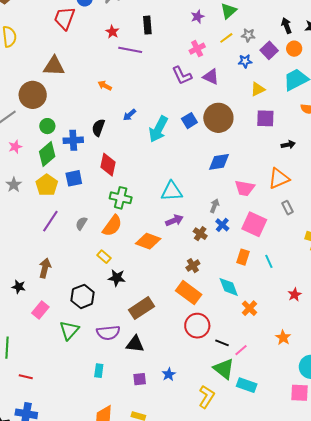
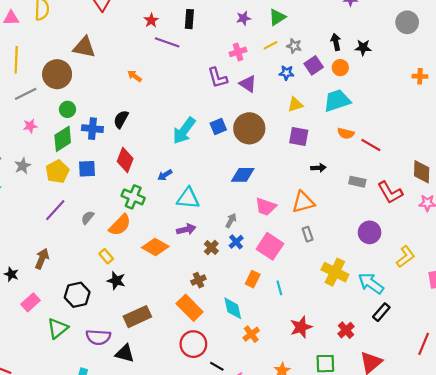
blue arrow: (129, 115) -> (165, 175), moved
red star: (295, 295) -> (301, 327), size x1.5

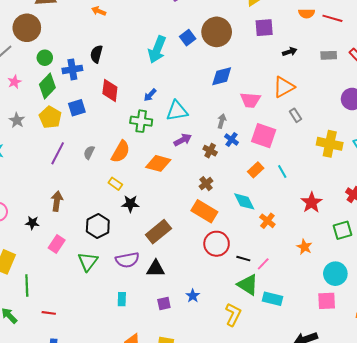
green cross: (133, 197) -> (141, 121), moved
orange rectangle: (253, 279) -> (256, 170), turned 35

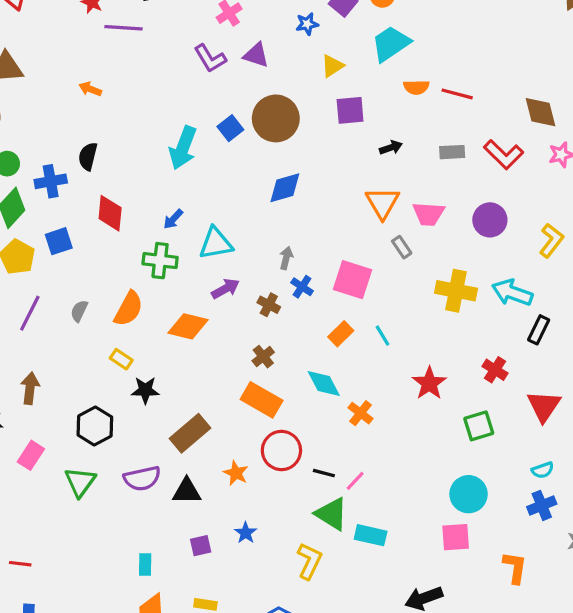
orange triangle: (284, 87) -> (382, 203), turned -30
pink trapezoid: (250, 100) -> (428, 214), moved
orange star: (304, 247) -> (236, 473), moved
cyan rectangle: (122, 299) -> (145, 564), moved

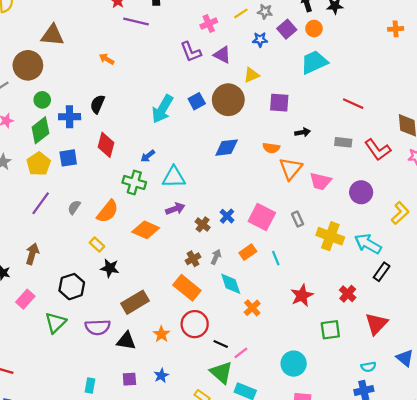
yellow triangle: (332, 66) -> (251, 75), moved
orange semicircle: (416, 87) -> (271, 148), moved
gray rectangle: (402, 247) -> (298, 219), moved
gray arrow: (286, 258) -> (216, 257), moved
cyan circle: (469, 494) -> (294, 364), moved

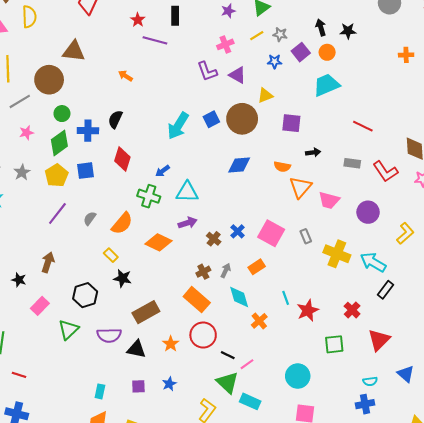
cyan line: (276, 258) -> (286, 298), moved

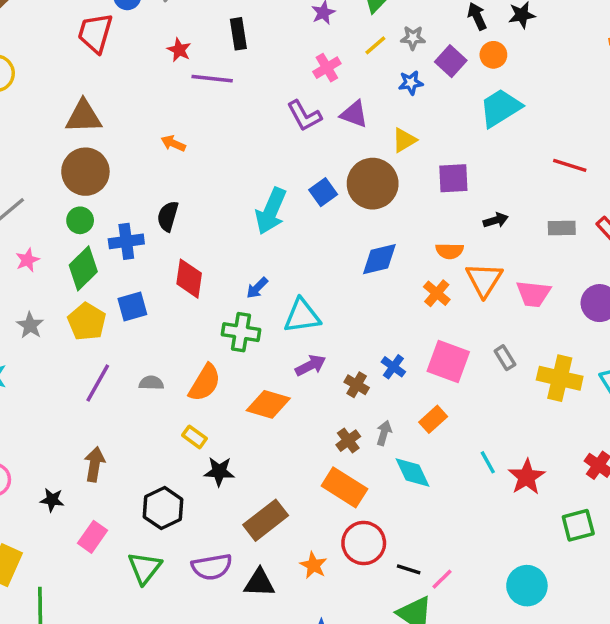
brown circle: (49, 80) -> (85, 172), moved
gray semicircle: (90, 218) -> (151, 383), turned 64
orange cross: (259, 321) -> (437, 293), moved

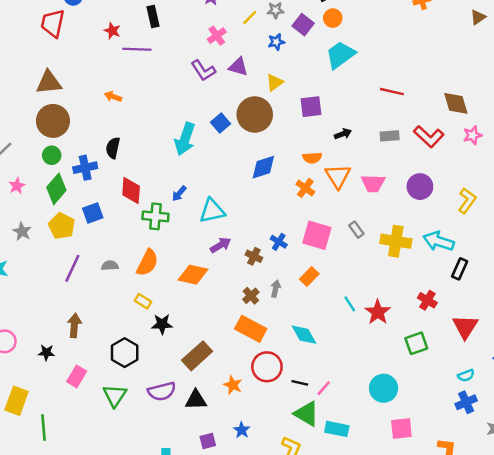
green cross: (241, 332) -> (155, 216), moved
cyan diamond: (412, 472) -> (304, 335), moved

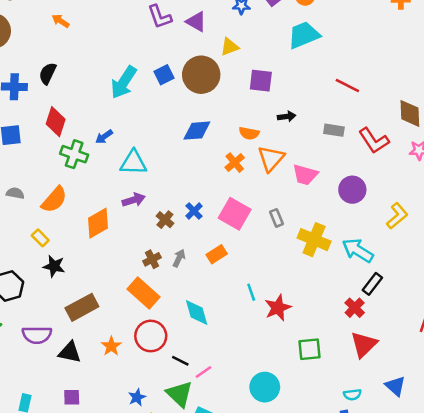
orange diamond: (193, 275) -> (98, 223), turned -56
red cross: (427, 300) -> (355, 308), moved
blue star: (242, 430) -> (137, 397), moved

